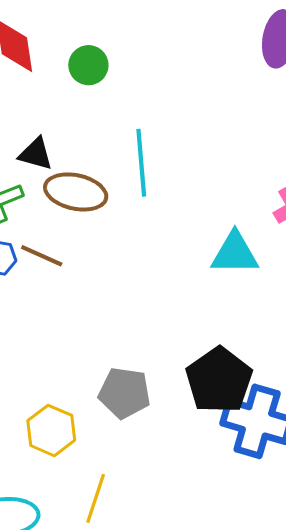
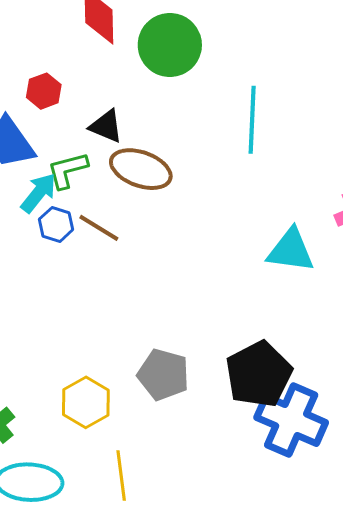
green circle: (88, 65) -> (170, 45), size x1.6
cyan line: (141, 163) -> (252, 120), moved
yellow line: (96, 498) -> (121, 475), turned -33

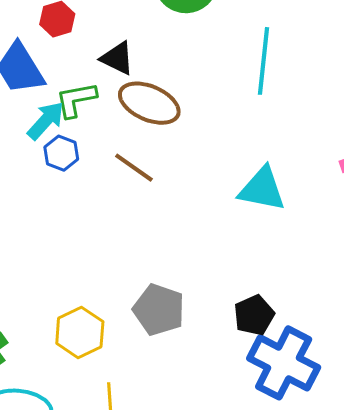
brown line: (99, 228) -> (134, 168), moved
cyan triangle: (291, 250) -> (262, 189), moved
black pentagon: (259, 374) -> (254, 315), size x0.6

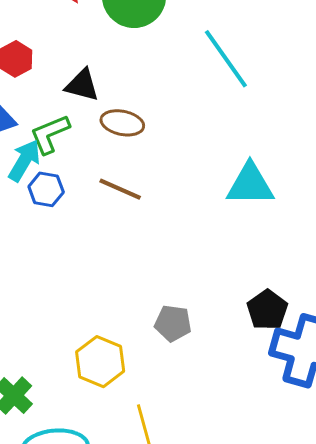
cyan line: (263, 61) -> (226, 59), turned -30
brown ellipse: (149, 103) -> (122, 123), size x0.7
gray pentagon: (159, 310) -> (173, 323), size x0.7

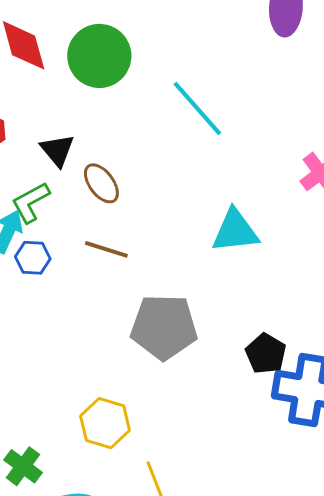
black triangle: (82, 85) -> (57, 150), turned 42
brown ellipse: (122, 123) -> (101, 183), turned 48
gray pentagon: (173, 323) -> (164, 327), moved, size x1.8

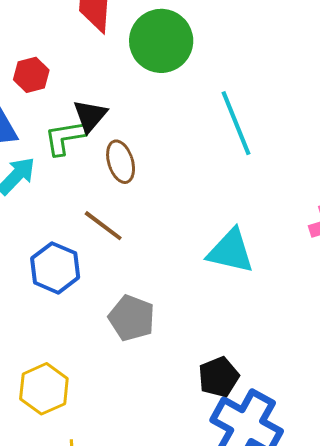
green L-shape: (31, 202) -> (65, 138), moved
blue hexagon: (33, 258) -> (55, 268), moved, size x1.4
gray pentagon: (164, 327) -> (132, 318), size x0.7

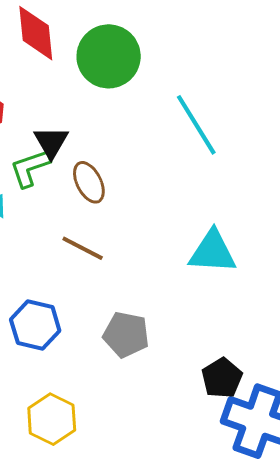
blue hexagon: (55, 268) -> (35, 325), moved

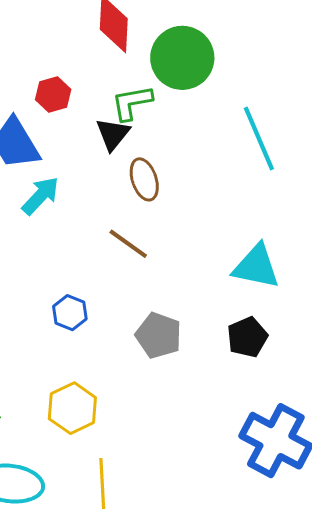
green L-shape: (30, 168) -> (132, 103), moved
blue hexagon: (35, 325) -> (70, 313), size x0.7
black pentagon: (222, 378) -> (247, 337), moved

